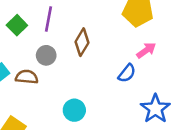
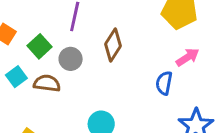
green square: (17, 25) -> (40, 46), moved
blue semicircle: (127, 73) -> (164, 83), turned 150

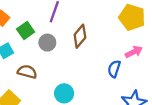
brown semicircle: (47, 83) -> (27, 72), moved

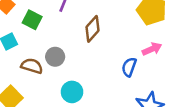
green square: (26, 30) -> (32, 20), turned -30
gray circle: (47, 43) -> (55, 57), moved

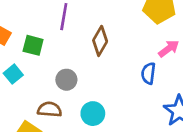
brown semicircle: (32, 66) -> (50, 109), moved

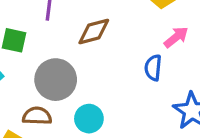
brown diamond: (100, 41) -> (94, 31), turned 48
gray circle: (66, 80) -> (56, 80), size x1.6

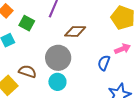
gray circle: (56, 80) -> (58, 58), moved

